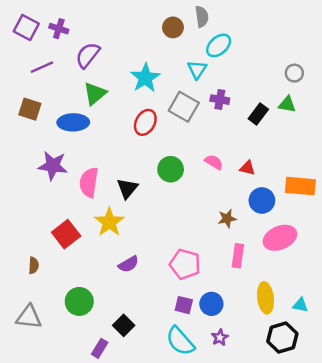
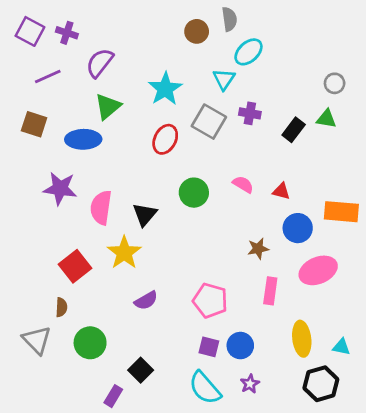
brown semicircle: (34, 265) -> (61, 307), moved
gray triangle: (29, 317) -> (37, 340), moved, turned 40

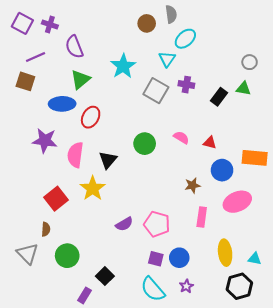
purple semicircle: (100, 63) -> (74, 47), turned -60
brown square: (34, 124) -> (25, 81), moved
red ellipse: (165, 139) -> (91, 117), moved
purple semicircle: (146, 300) -> (124, 224), moved

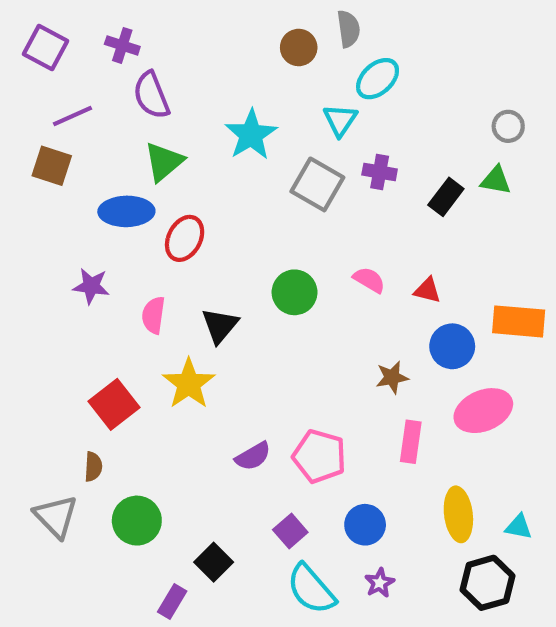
purple cross: (50, 24) -> (122, 45), moved
purple star: (45, 141) -> (91, 286), size x0.7
pink semicircle: (75, 155) -> (153, 315), size x0.7
purple square: (156, 259) -> (290, 531), moved, turned 35

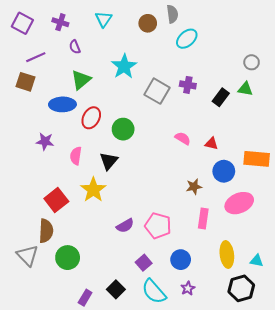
purple semicircle: (151, 95) -> (75, 47), size x0.6
cyan triangle: (340, 120) -> (104, 19), moved
green circle: (295, 292) -> (123, 129), moved
brown semicircle: (93, 467) -> (46, 231), size x1.6
black square: (214, 562) -> (116, 289), moved

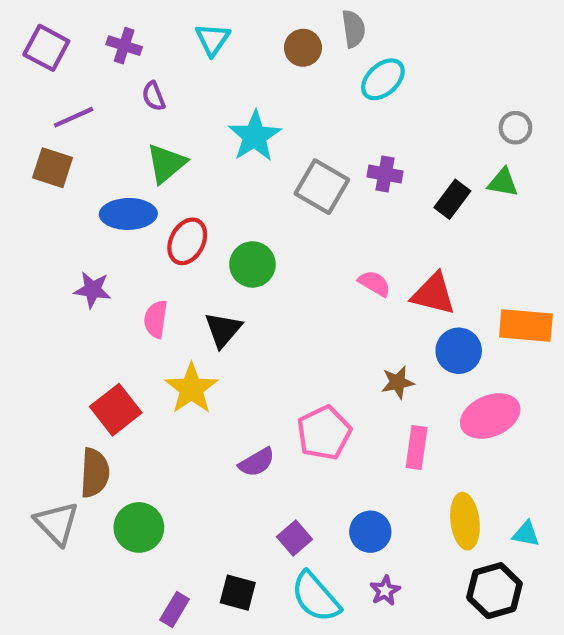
red triangle: (211, 143) -> (433, 294), size x1.6
pink pentagon: (158, 226) -> (324, 433), moved, turned 30
black square: (116, 289) -> (238, 593), turned -30

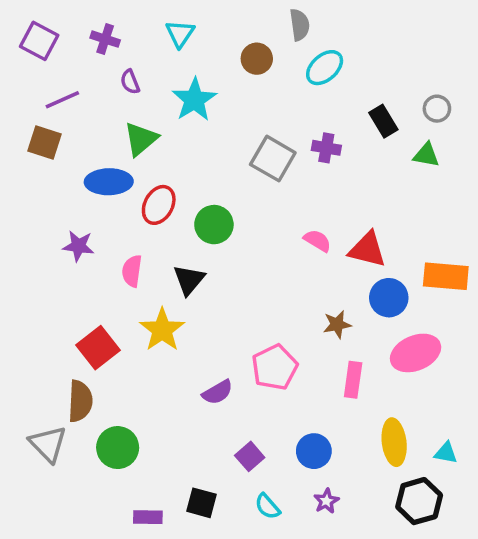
brown circle: (303, 48) -> (257, 59), moved
cyan star: (255, 136) -> (194, 100), moved
black rectangle: (452, 199) -> (383, 121), moved, turned -68
cyan semicircle: (316, 597) -> (267, 506), size x0.6
purple rectangle: (175, 610) -> (148, 517), turned 60

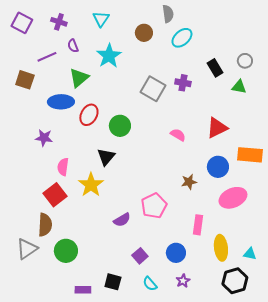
purple line: (62, 100) -> (47, 57), moved
red triangle: (367, 250) -> (217, 128), moved, turned -40
pink semicircle: (132, 271) -> (63, 167), moved
pink rectangle: (353, 380) -> (198, 225), moved
gray triangle: (48, 444) -> (27, 249), turned 40

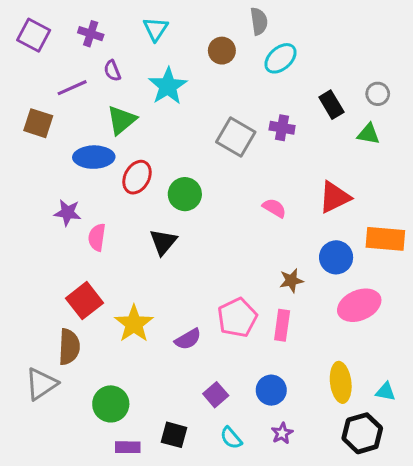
pink semicircle: (63, 167) -> (97, 237), moved
yellow star: (91, 185) -> (134, 324), moved
pink rectangle: (198, 225) -> (282, 325), moved
green circle: (66, 251) -> (111, 404), moved

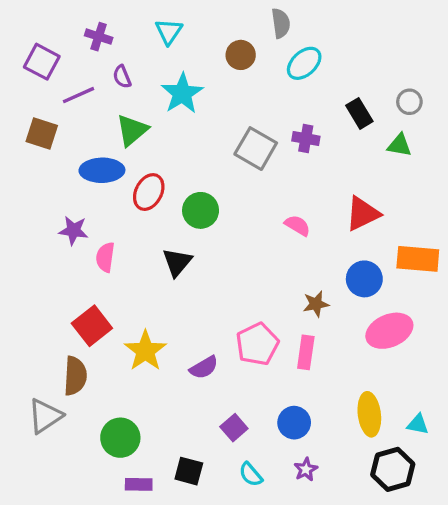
purple square: (34, 35) -> (42, 62), moved

